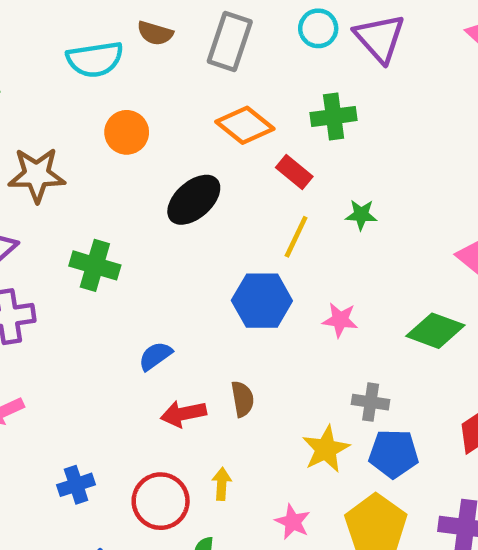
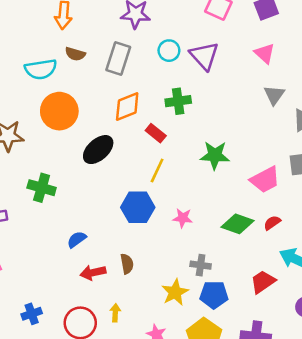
orange diamond: (245, 125) -> (127, 107), turned -60
orange circle: (127, 132) -> (59, 111), size x1.5
green star: (361, 215) -> (215, 155), moved, size x1.6

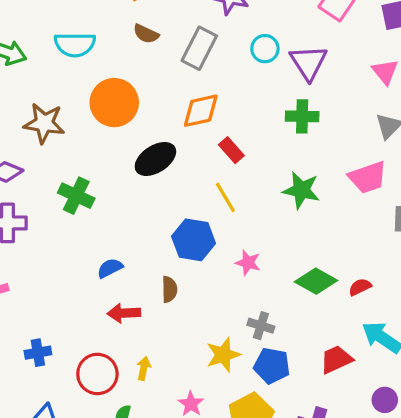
cyan semicircle: (41, 69) -> (75, 45), moved
green cross: (178, 101) -> (302, 116), moved
yellow line: (157, 170) -> (225, 197), turned -65
pink trapezoid: (265, 180) -> (368, 177), moved
brown semicircle: (127, 264) -> (169, 289), moved

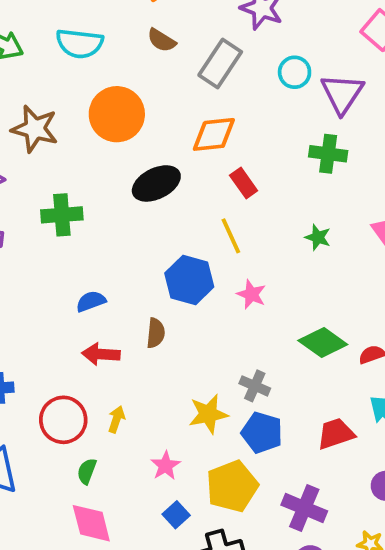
green star: (301, 190) -> (318, 237), size x0.6
green cross: (76, 196) -> (62, 215), turned -36
pink star: (248, 263) -> (251, 294), moved

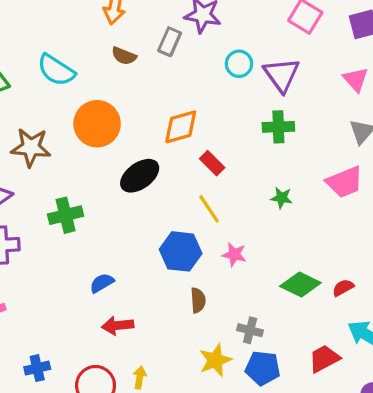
cyan semicircle: (80, 43) -> (56, 70), turned 36
gray rectangle: (220, 63) -> (170, 42), moved, size x0.7
brown semicircle: (156, 333) -> (198, 300), moved

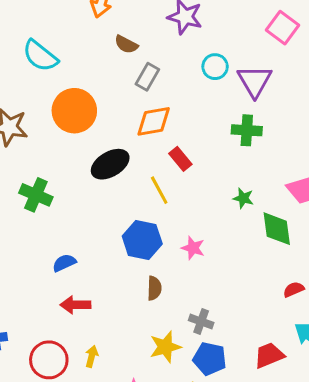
gray rectangle: (170, 42) -> (147, 77), moved
brown semicircle: (124, 56) -> (126, 44), moved
yellow line: (209, 209) -> (159, 190), moved
green cross: (66, 215) -> (36, 195), turned 32
green diamond: (300, 285) -> (277, 229), moved, turned 51

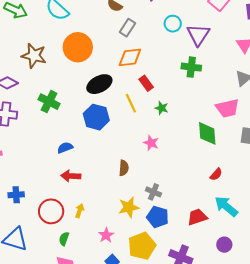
green star: (243, 198) -> (162, 108), moved
blue hexagon: (142, 240) -> (96, 117), moved
red semicircle: (294, 289) -> (216, 174), turned 152

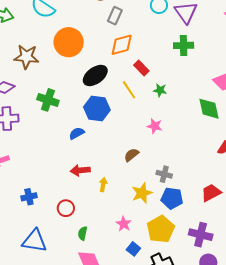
blue semicircle: (65, 148) -> (77, 133), moved
brown semicircle: (124, 168) -> (131, 155), turned -126
red circle: (51, 211) -> (66, 208), size x0.7
yellow arrow: (80, 211) -> (103, 185), moved

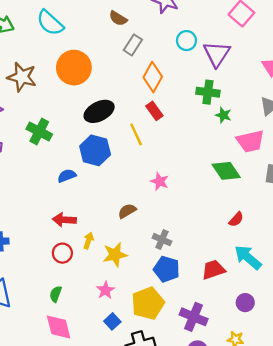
orange diamond: (122, 45) -> (153, 77), moved, turned -55
green star: (160, 90) -> (223, 115), moved
green diamond: (209, 109) -> (226, 171), turned -30
yellow star: (142, 193) -> (115, 255), moved
red circle: (66, 208) -> (62, 253), moved

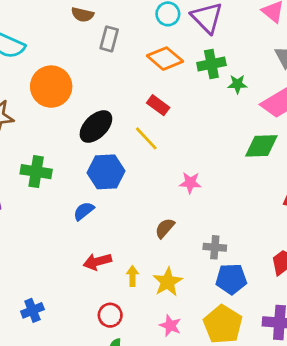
orange diamond: (153, 77) -> (165, 59), moved, turned -60
green diamond: (226, 171) -> (261, 146), turned -40
red circle: (62, 253) -> (110, 315), moved

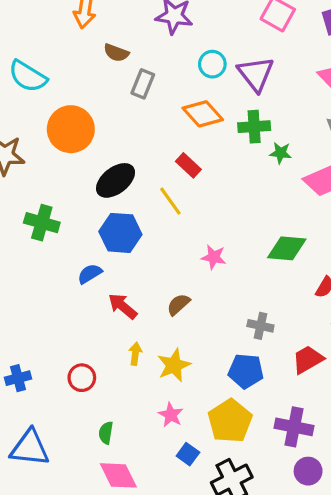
green diamond: (261, 146) -> (287, 248), moved
gray cross: (215, 247) -> (260, 326), moved
red arrow: (97, 262) -> (123, 306), moved, turned 48
red circle: (110, 315) -> (82, 378), moved

